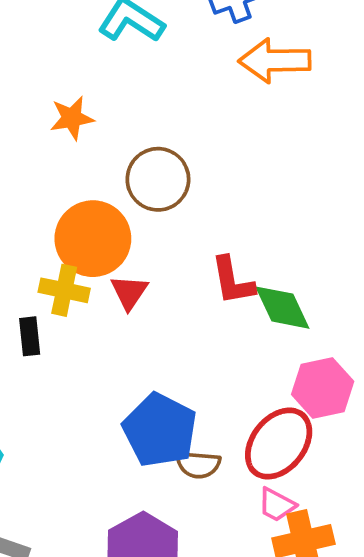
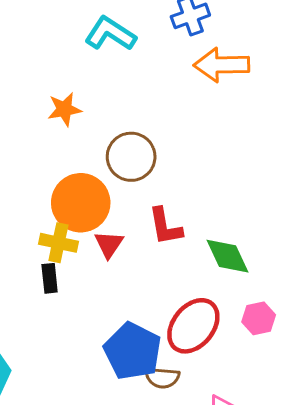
red L-shape: (233, 281) -> (165, 226), moved
black rectangle: (30, 336) -> (50, 278), moved
pink hexagon: (323, 388) -> (259, 318), size x0.7
red ellipse: (279, 443) -> (193, 326), moved

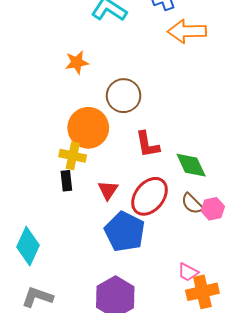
red triangle: (109, 244) -> (108, 190), moved
red ellipse: (193, 326) -> (150, 196), moved
brown semicircle: (162, 378) -> (192, 204), moved, turned 40

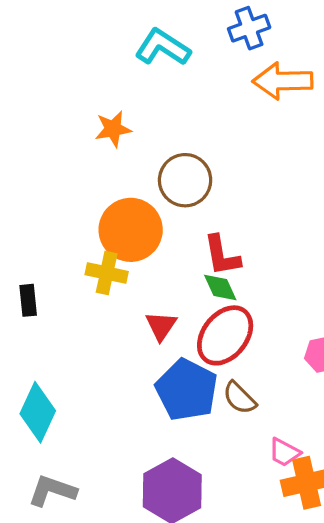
green diamond: (191, 165) -> (220, 287), moved, size x0.7
black rectangle: (66, 181) -> (28, 300), moved
brown semicircle: (192, 204) -> (239, 398), moved

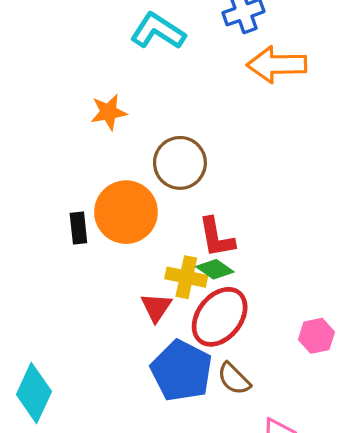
yellow cross: (107, 273) -> (186, 277), moved
green diamond: (220, 287) -> (215, 269), turned -30
black rectangle: (28, 300) -> (78, 228), moved

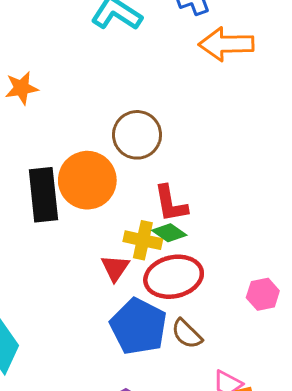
orange star: (109, 112) -> (21, 88), moved
black rectangle: (78, 228) -> (43, 195), size x1.8
red ellipse: (220, 317) -> (174, 277), turned 38

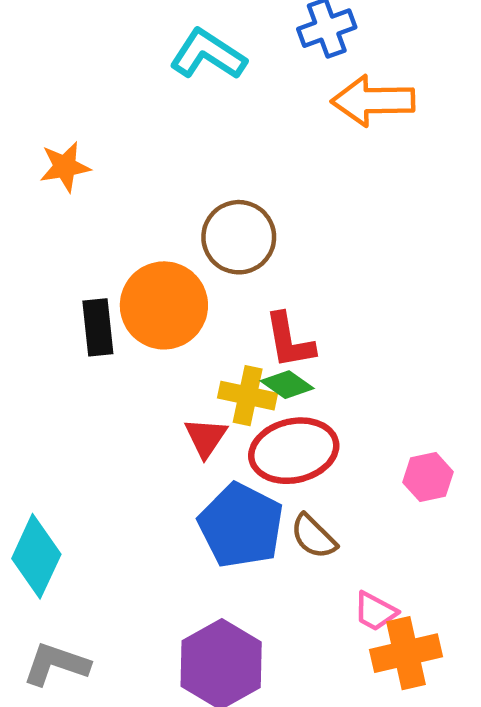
black rectangle: (43, 195) -> (98, 327), size x0.7

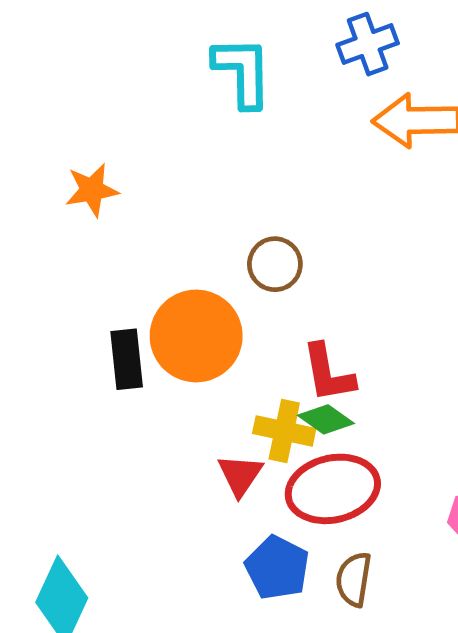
cyan L-shape: (208, 55) -> (242, 72), turned 56
brown circle: (239, 237) -> (275, 264), size x0.7
blue pentagon: (241, 525) -> (277, 568), size x0.7
brown semicircle: (314, 536) -> (354, 579), turned 54

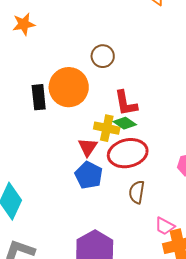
blue pentagon: (277, 568) -> (89, 175), moved

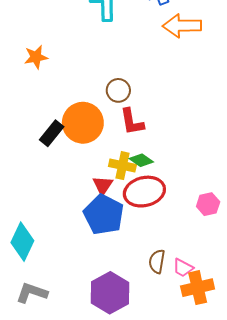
black rectangle: (39, 97) -> (52, 133), turned 45
red L-shape: (126, 103) -> (132, 122), moved
blue pentagon: (89, 175) -> (104, 215), size x1.4
brown semicircle: (137, 192) -> (157, 261), moved

